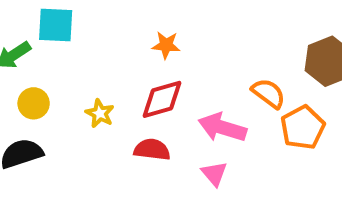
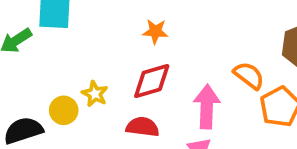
yellow circle: (34, 103) -> (64, 110), moved
pink arrow: (222, 127) -> (207, 107), turned 75

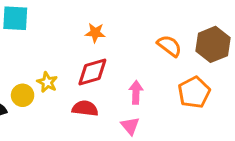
orange semicircle: (249, 75) -> (169, 46), moved
pink arrow: (207, 107) -> (136, 92), size x0.7

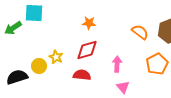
pink triangle: (130, 126) -> (123, 87), moved

